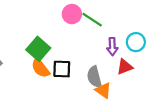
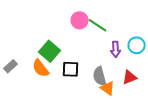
red triangle: (125, 67) -> (130, 77), moved
orange semicircle: (40, 68) -> (41, 68), moved

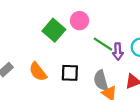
green line: (98, 25) -> (103, 44), moved
green square: (50, 51) -> (54, 30), moved

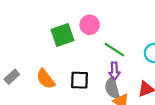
green square: (54, 30) -> (63, 35), turned 30
purple arrow: (118, 52) -> (114, 71), moved

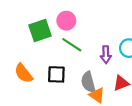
green line: (114, 50) -> (72, 45), moved
purple arrow: (114, 71) -> (106, 55), moved

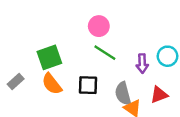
green square: (40, 31) -> (49, 57), moved

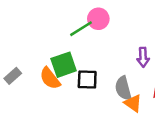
green line: (105, 53) -> (81, 29), moved, turned -65
green square: (49, 57) -> (64, 65), moved

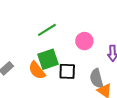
pink circle: (98, 19) -> (84, 41), moved
green line: (81, 29) -> (47, 30), moved

